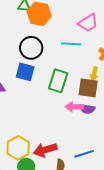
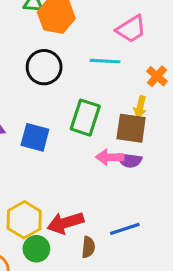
blue square: (25, 72) -> (35, 137), moved

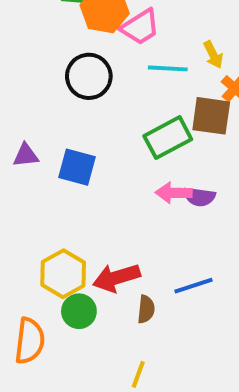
pink trapezoid: (131, 29) -> (140, 27), moved
yellow arrow: (140, 107) -> (213, 55), moved, turned -40
green rectangle: (85, 118) -> (168, 138), moved, turned 44
brown square: (131, 128) -> (211, 116), moved

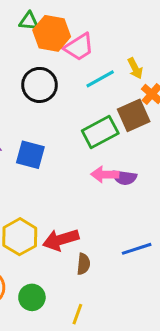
cyan line: (168, 68) -> (100, 79), turned -32
brown square: (211, 116) -> (134, 115), turned -32
blue line: (193, 286) -> (137, 249), moved
green circle: (79, 311) -> (32, 297), moved

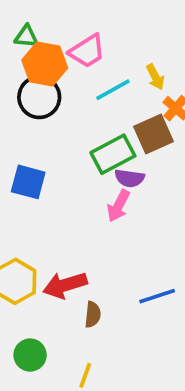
green triangle: (29, 21) -> (26, 36), moved
orange hexagon: (52, 33) -> (45, 64), moved
pink arrow: (105, 174) -> (118, 206), turned -64
purple semicircle: (124, 178) -> (130, 178), moved

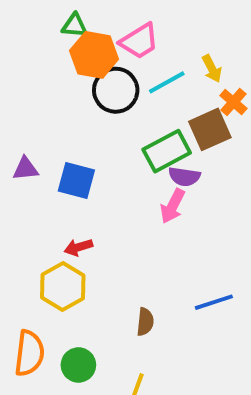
black circle: (39, 97) -> (116, 90), moved
red arrow: (65, 285) -> (78, 247), moved, size x0.6

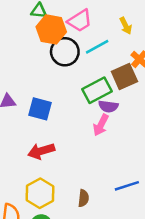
yellow arrow: (212, 69) -> (126, 26), moved
red arrow: (78, 247) -> (41, 151), size x1.5
yellow hexagon: (63, 286) -> (40, 193), moved

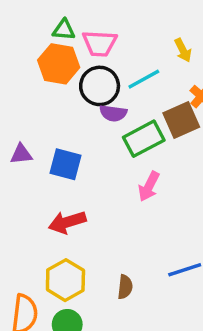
pink trapezoid: (80, 21) -> (100, 43), moved, turned 35
orange hexagon: (51, 29) -> (59, 64), moved
purple semicircle: (108, 106) -> (113, 113), moved

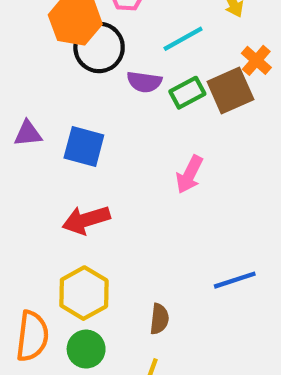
black circle: (100, 86) -> (99, 47), moved
green rectangle: (144, 139) -> (187, 93), moved, size x0.7
brown semicircle: (125, 287) -> (159, 319), moved

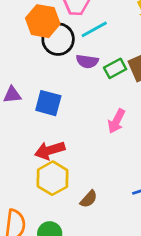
cyan line: (183, 39) -> (94, 29), moved
yellow hexagon: (84, 293) -> (52, 178), moved
brown semicircle: (159, 319) -> (89, 199), moved, turned 36

